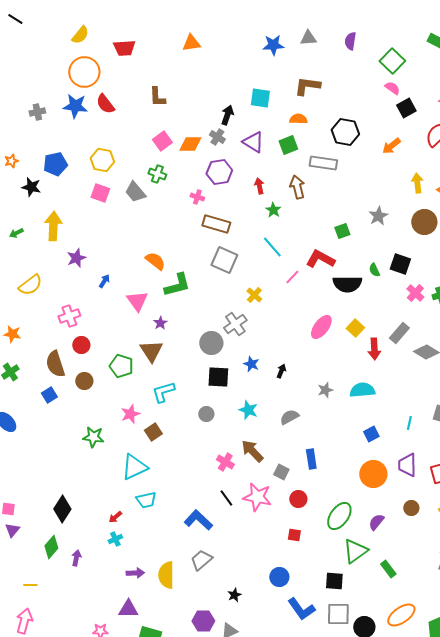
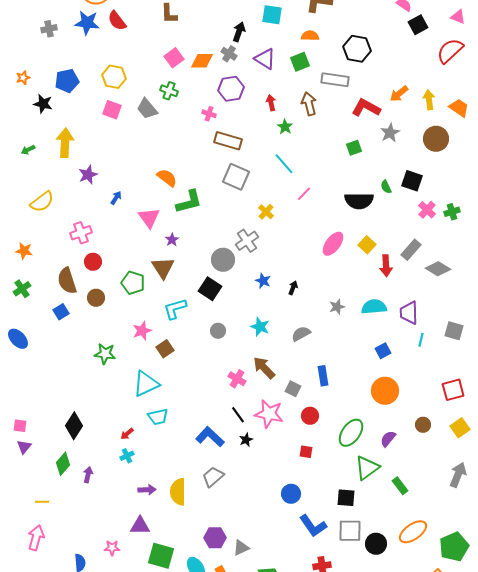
orange arrow: (391, 146) -> (399, 94), moved
red L-shape: (320, 259) -> (366, 108), moved
black square: (218, 377) -> (210, 289), moved, turned 30
purple trapezoid: (407, 465) -> (409, 313), moved
black star: (234, 595) -> (246, 440), moved

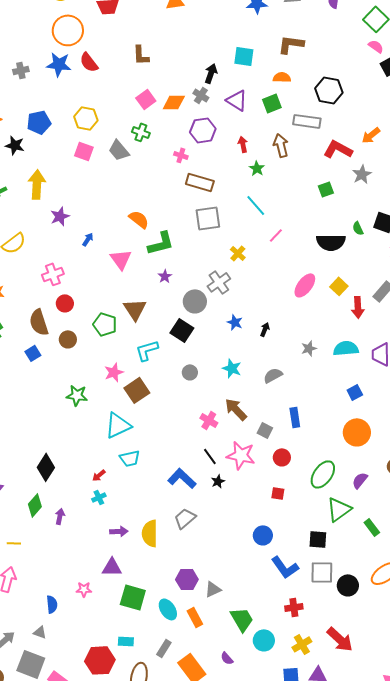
gray square: (236, 177) -> (208, 218), turned -32
purple star: (172, 240) -> (165, 276), moved
brown square: (165, 349) -> (137, 390), size x1.4

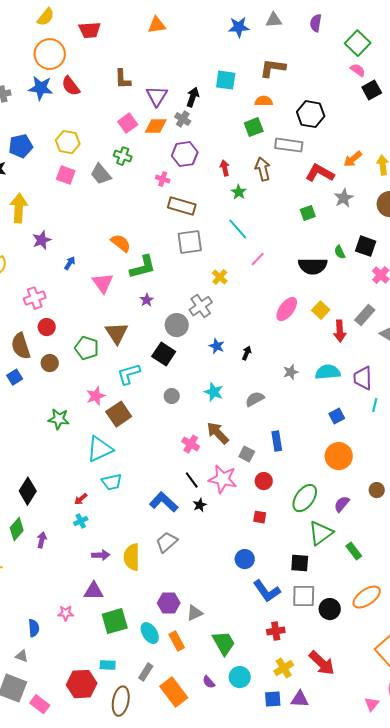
purple triangle: (237, 100) -> (157, 96), moved, turned 30
green square: (133, 597) -> (115, 621), turned -32
cyan circle: (264, 640) -> (240, 677), moved

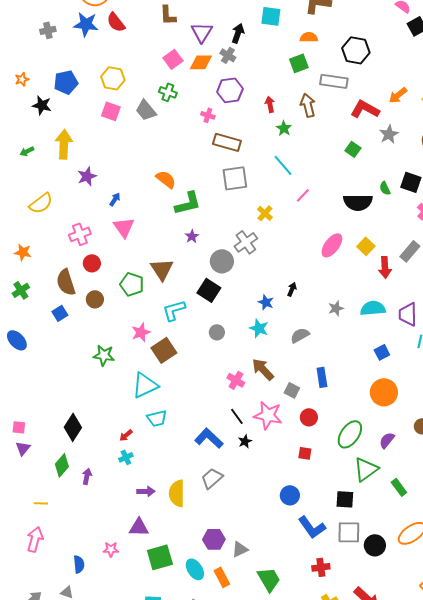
green square: (308, 213) -> (353, 149), turned -35
pink triangle: (103, 283) -> (124, 227), moved
blue star: (217, 346) -> (266, 302), moved

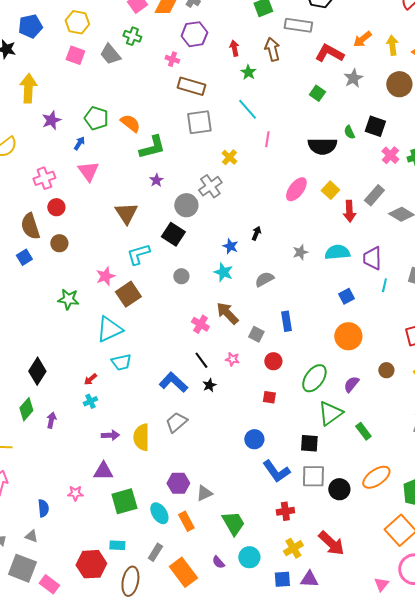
pink line: (303, 195) -> (267, 139), turned -35
green pentagon: (132, 284) -> (96, 118), moved
pink star: (268, 415) -> (232, 359), size x0.5

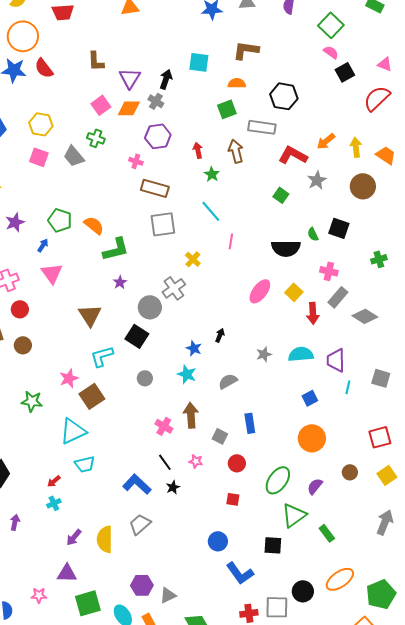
pink cross: (390, 155) -> (329, 271), moved, turned -30
brown arrow: (227, 313) -> (191, 415), turned 40
purple arrow: (110, 435) -> (74, 537), turned 132
gray square: (313, 476) -> (277, 607), moved

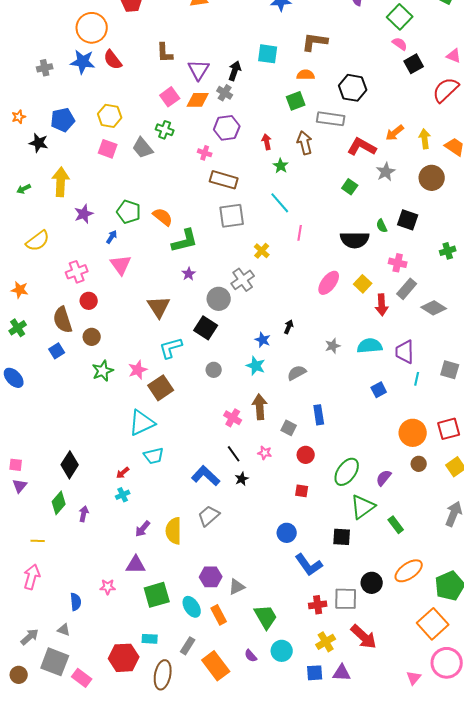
green star: (32, 401) -> (103, 371), moved, turned -30
orange circle: (312, 438) -> (413, 433), moved

